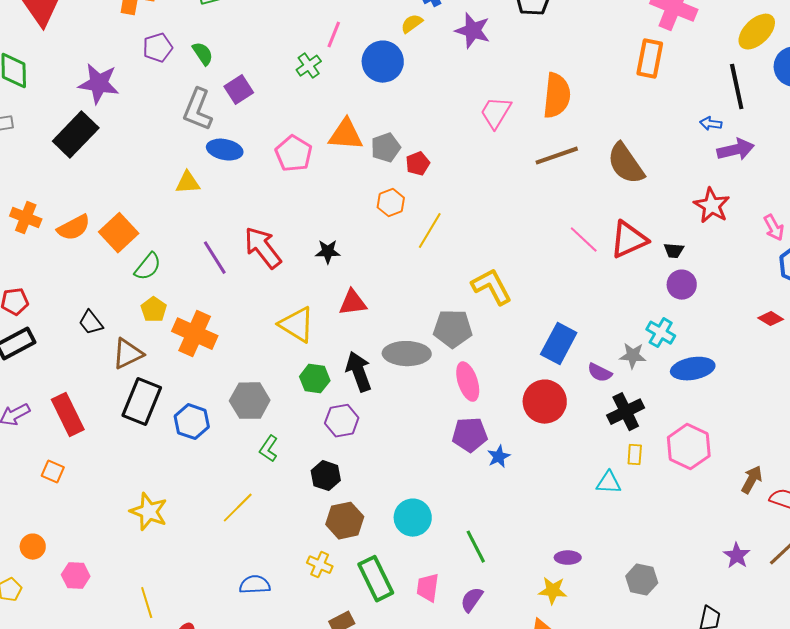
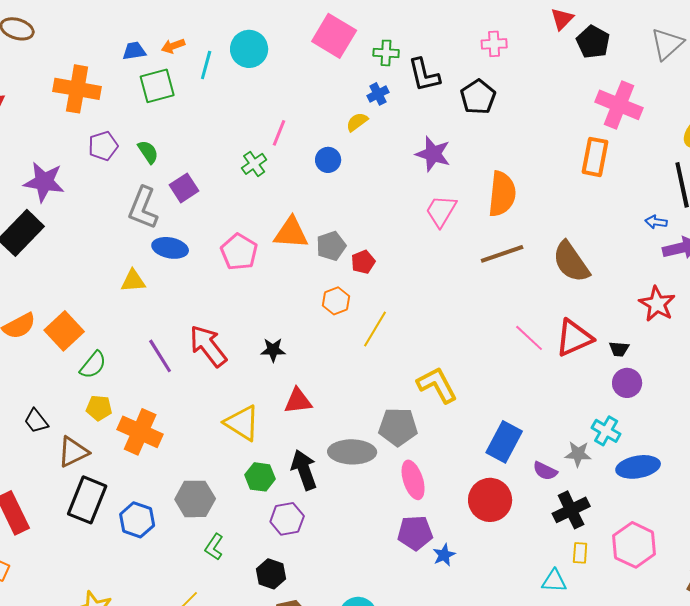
purple star: (473, 31) -> (433, 154), moved
blue circle: (383, 62) -> (328, 160), size x0.6
yellow pentagon: (154, 310) -> (99, 408), turned -30

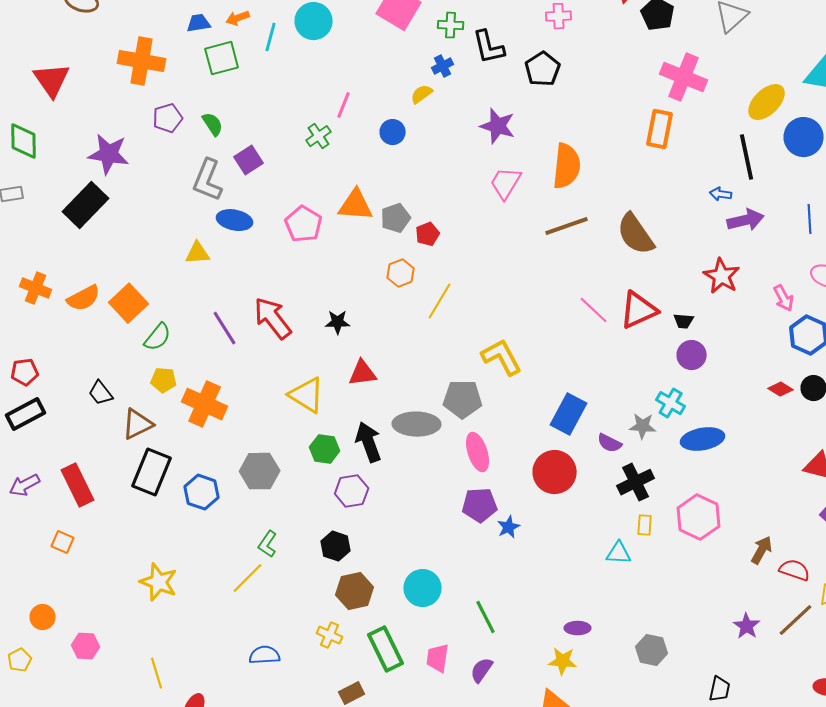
green L-shape: (214, 547) -> (268, 544), moved

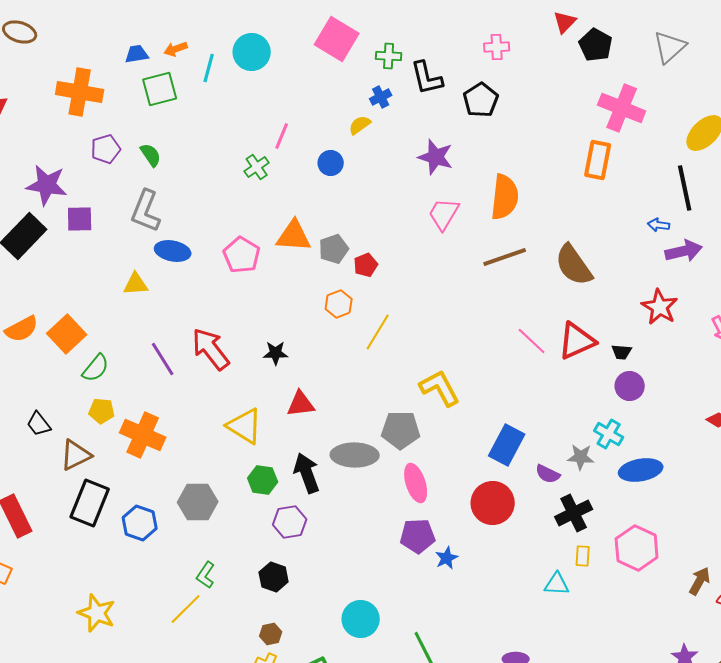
purple square: (249, 160) -> (80, 219), moved, turned 32
brown hexagon: (355, 591) -> (271, 634), moved, size x0.6

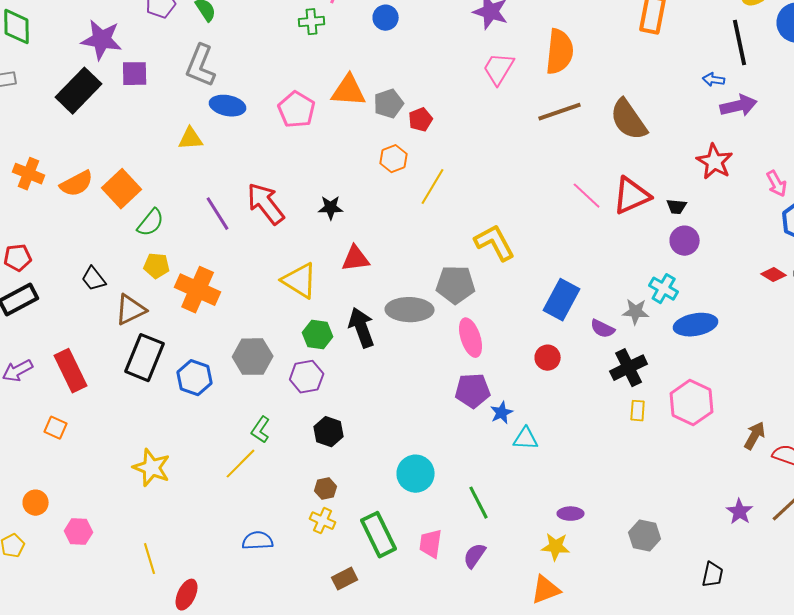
green cross: (257, 167) -> (312, 22), turned 30
red circle: (493, 503) -> (548, 358), size x0.6
purple hexagon: (290, 522) -> (307, 377), moved
cyan triangle: (557, 584) -> (526, 439), moved

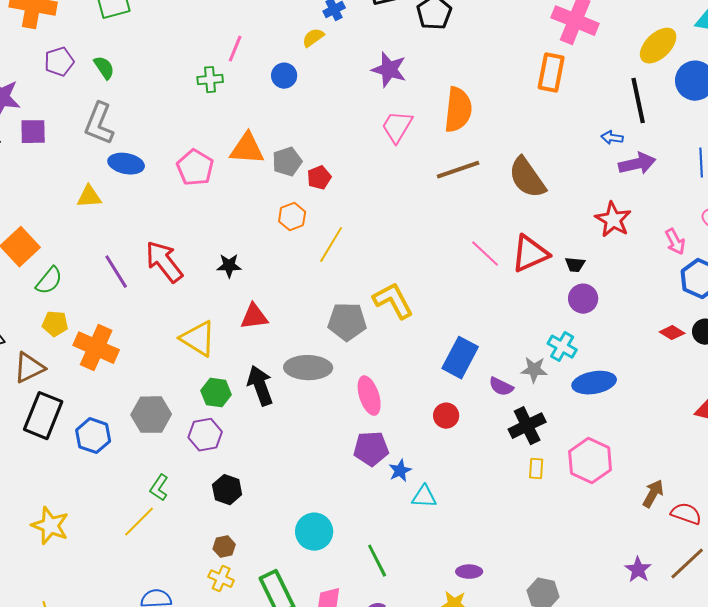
gray pentagon: (456, 285) -> (347, 322), moved

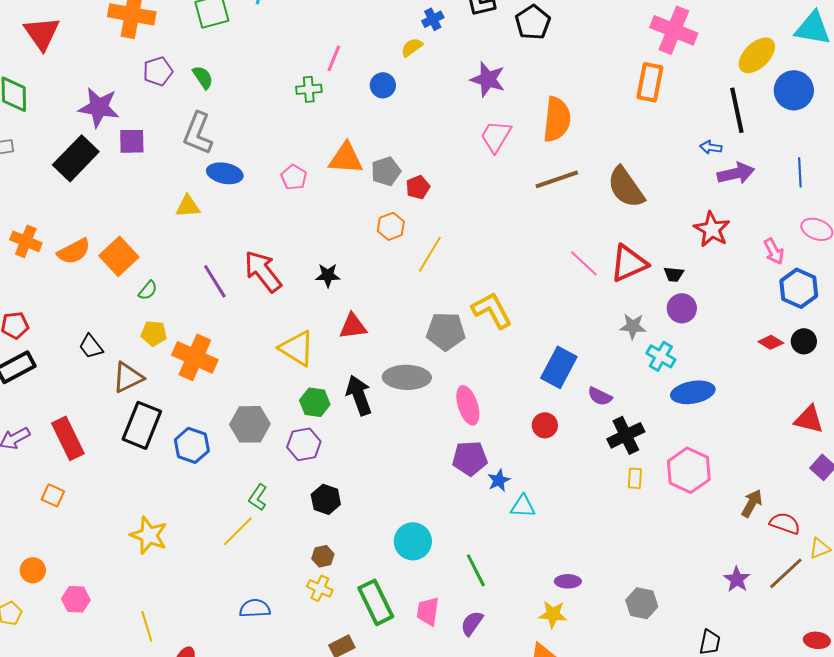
pink pentagon: (195, 168) -> (294, 177), size x0.7
green semicircle: (49, 281) -> (148, 290), size x0.7
gray star: (534, 370) -> (633, 326), moved

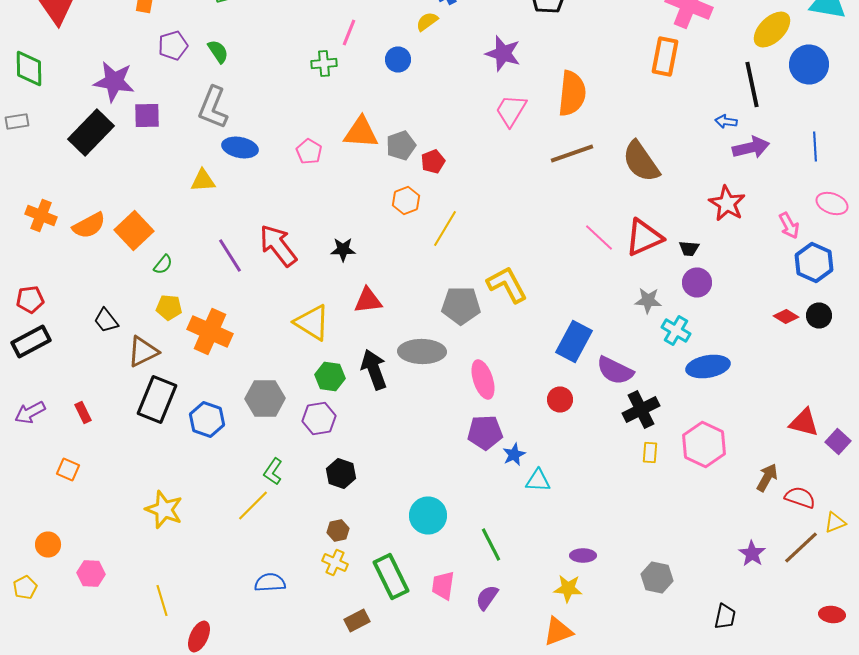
purple semicircle: (600, 396) -> (615, 370), size x1.5
red triangle: (809, 419) -> (804, 422), moved
red rectangle: (68, 438) -> (83, 412), size x0.5

